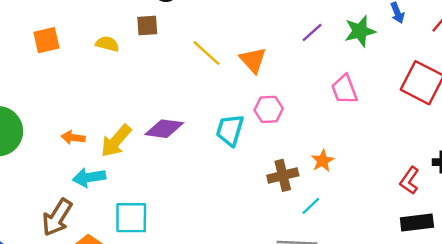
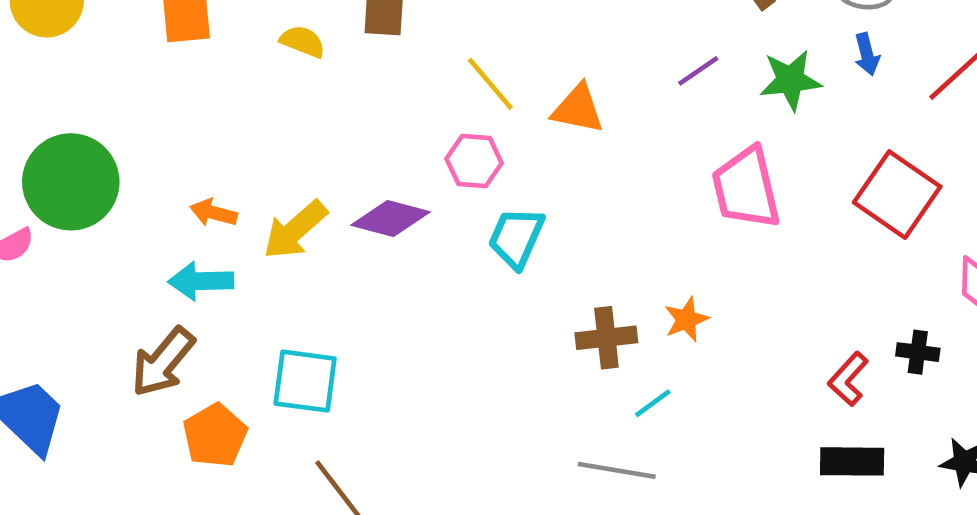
orange triangle: (253, 60) -> (578, 109), turned -44
pink trapezoid: (344, 89) -> (746, 188), size x1.4
pink hexagon: (269, 109) -> (474, 161), moved
cyan arrow: (89, 177) -> (201, 281), moved

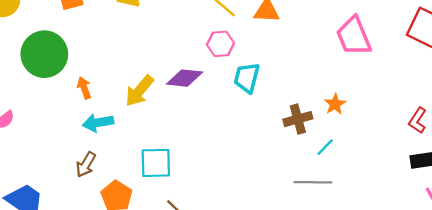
green circle: (71, 182) -> (44, 54), moved
orange arrow: (213, 213) -> (84, 88), moved, turned 65
brown arrow: (163, 362) -> (86, 165), size x0.7

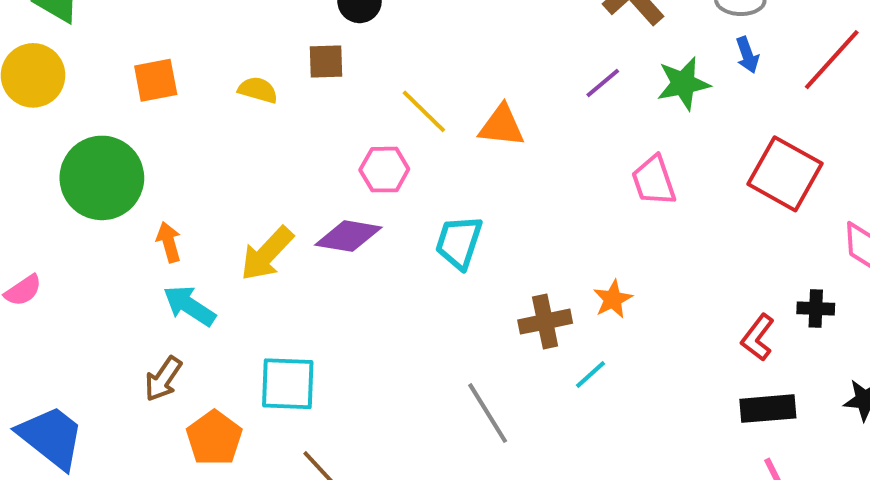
pink trapezoid: (354, 36) -> (654, 181), size x0.7
pink hexagon: (220, 44) -> (384, 170), moved
cyan arrow: (98, 123) -> (189, 306), turned 40
gray line: (313, 182) -> (488, 413), moved, turned 54

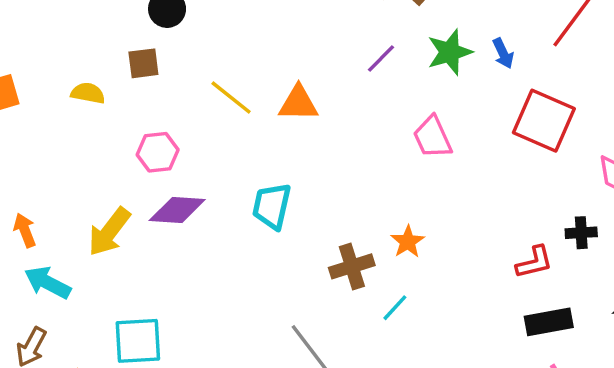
blue arrow: (747, 55) -> (503, 53), moved
pink hexagon: (384, 170) -> (158, 152), moved
red L-shape: (758, 337) -> (534, 262), turned -135

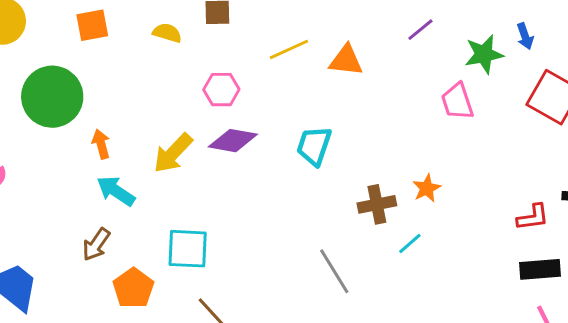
green star: (450, 52) -> (484, 54), moved
yellow line: (231, 98) -> (289, 49), turned -69

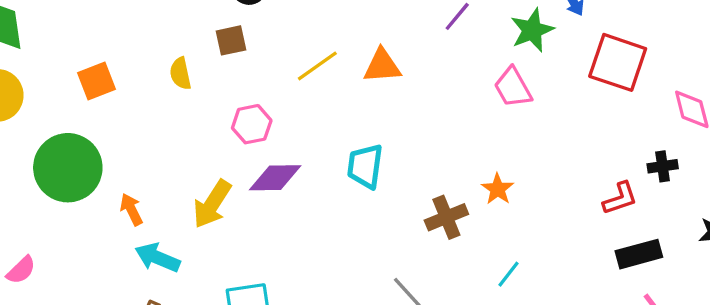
yellow semicircle: (167, 33) -> (180, 74), turned -108
cyan line: (410, 243) -> (509, 274), moved

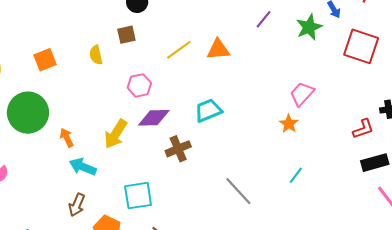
pink trapezoid: (513, 87) -> (302, 94), moved, turned 72
cyan trapezoid: (365, 166) -> (208, 110), turned 60
brown cross: (446, 217) -> (178, 149), moved

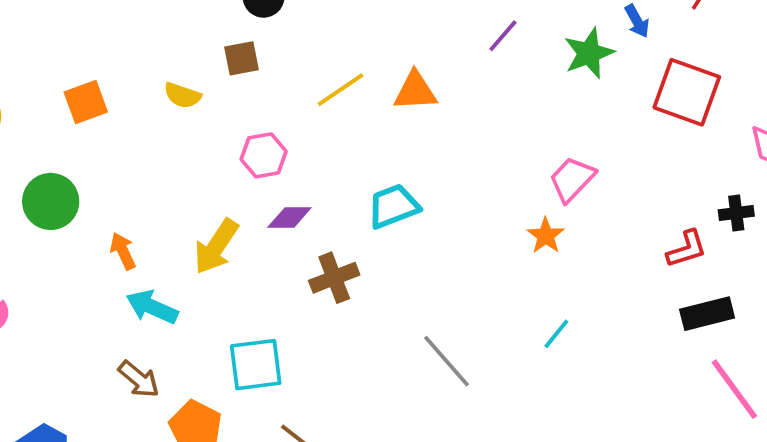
yellow semicircle: (96, 55) -> (182, 95), turned -60
green circle: (28, 113) -> (51, 201), size x0.7
purple diamond: (154, 118) -> (289, 218), size x0.7
brown arrow: (77, 205) -> (139, 379), turned -75

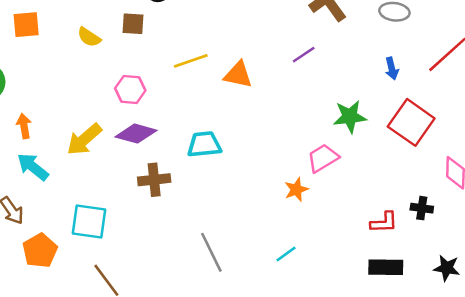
green star: (589, 53) -> (350, 117), moved
purple diamond: (289, 218) -> (136, 134), size x1.4

